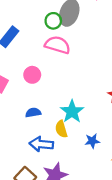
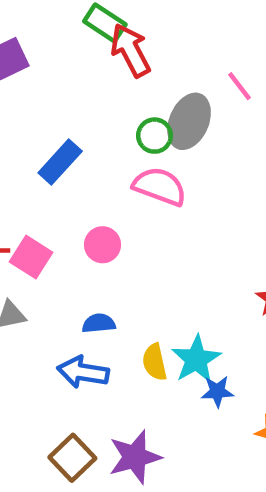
cyan star: (72, 112) -> (196, 359), moved
blue arrow: (41, 144) -> (83, 372), moved

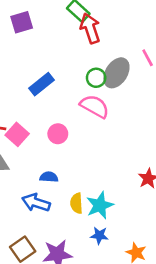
blue star: (217, 391) -> (99, 235), moved

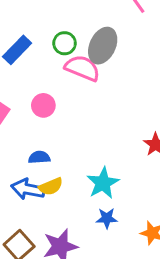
gray ellipse: (116, 73) -> (103, 46), moved
green circle: (96, 78) -> (65, 43), moved
yellow semicircle: (76, 203) -> (51, 187), moved, turned -102

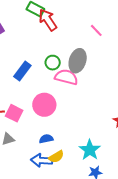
pink circle: (43, 105) -> (44, 105), size x1.5

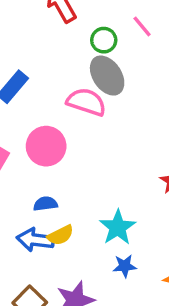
gray ellipse: (78, 61) -> (107, 76), turned -55
green circle: (53, 63) -> (104, 40), moved

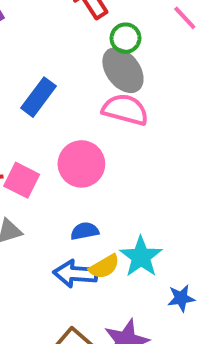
green circle: (104, 40) -> (125, 38), moved
gray ellipse: (107, 76) -> (123, 70), moved
cyan star: (118, 227) -> (141, 257), moved

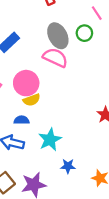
green circle: (125, 38) -> (84, 33), moved
yellow semicircle: (104, 267) -> (32, 100), moved

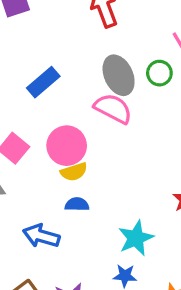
blue semicircle: (21, 120) -> (77, 204), moved
cyan star: (50, 140) -> (136, 238), moved

